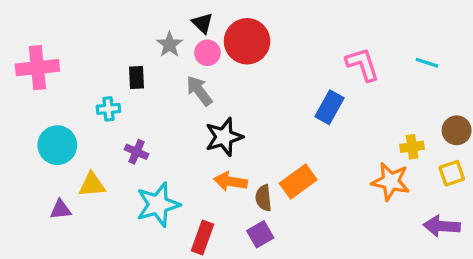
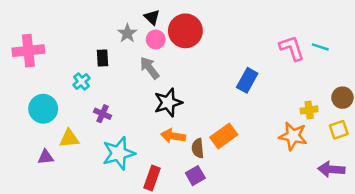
pink L-shape: (363, 64) -> (292, 48), moved
cyan cross: (108, 109) -> (82, 82), turned -35

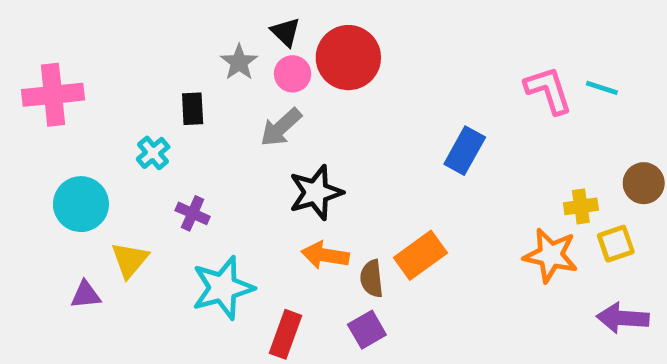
gray arrow: (150, 68) -> (281, 127), turned -95
yellow square: (339, 130) -> (616, 244), moved
yellow triangle: (69, 138) -> (130, 260), turned -45

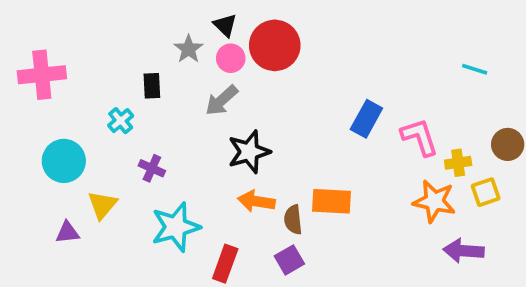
pink L-shape: (548, 90) -> (420, 137), moved
orange rectangle: (420, 255) -> (332, 201), turned 39
purple arrow: (623, 318) -> (464, 251), moved

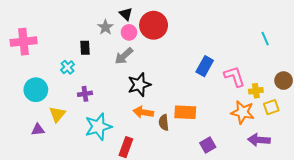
cyan line: (475, 69) -> (265, 39), turned 48
purple cross: (152, 168) -> (85, 94), turned -32
purple square: (289, 260) -> (208, 145), moved

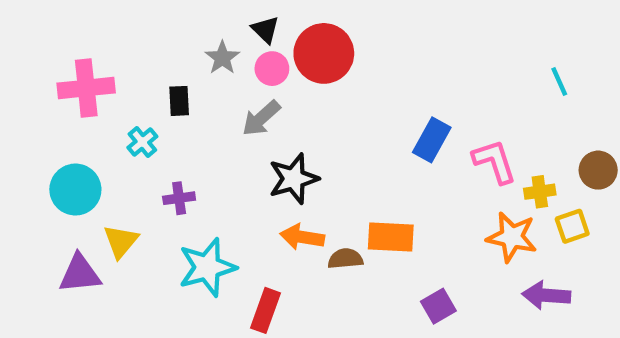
pink cross: (24, 42) -> (86, 88), moved
brown semicircle: (164, 122) -> (345, 259), turned 91
purple triangle: (38, 130) -> (80, 274), size x1.5

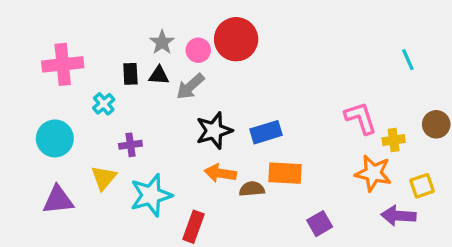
black triangle: (265, 30) -> (159, 75), moved, turned -40
blue rectangle: (432, 140) -> (266, 132), moved, turned 44
yellow square: (572, 226) -> (422, 186), moved
yellow triangle: (121, 241) -> (104, 178), moved

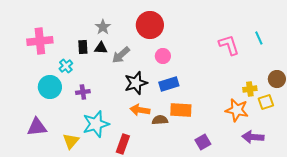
pink circle: (198, 50) -> (163, 56), moved
pink L-shape: (361, 118) -> (229, 45), moved
cyan circle: (55, 138) -> (50, 87), moved
yellow triangle: (104, 178) -> (71, 141), moved
yellow square: (422, 186) -> (266, 102), moved

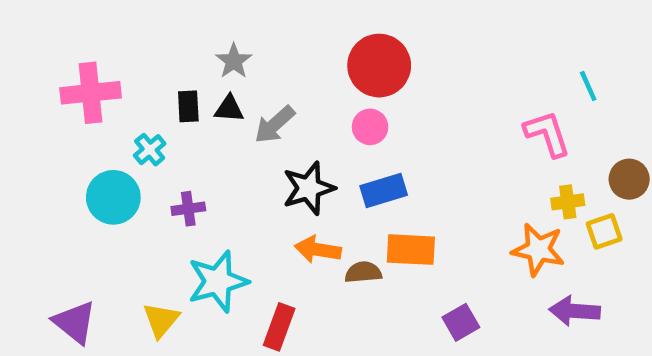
red circle: (150, 25) -> (379, 66), moved
pink L-shape: (229, 45) -> (547, 134), moved
purple triangle: (37, 127) -> (75, 322), moved, turned 45

